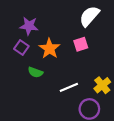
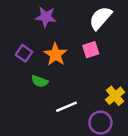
purple star: (29, 26) -> (46, 17), moved
white line: (69, 87) -> (66, 107), moved

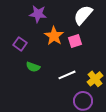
orange star: (55, 55) -> (54, 36), moved
white line: (66, 107) -> (67, 75), moved

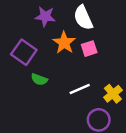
white semicircle: (83, 15) -> (83, 18), moved, turned -65
purple square: (20, 44) -> (24, 52), size x1.5

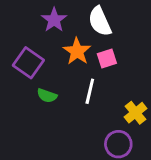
purple star: (45, 16) -> (54, 20), turned 30
white line: (80, 89) -> (90, 91), moved, turned -54

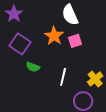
purple star: (54, 20) -> (14, 14), moved
white line: (90, 91) -> (63, 77), moved

